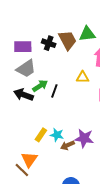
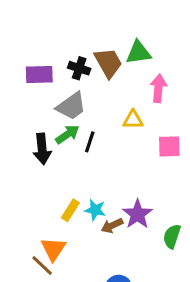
gray trapezoid: (26, 69) -> (71, 106), moved
black arrow: (24, 95) -> (42, 149), turned -114
purple star: (84, 138) -> (137, 214), turned 30

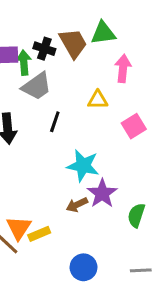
green arrow: (67, 134) -> (24, 63), moved, turned -60
pink square: (169, 146) -> (134, 126), turned -30
yellow rectangle: (70, 210) -> (39, 234), moved, turned 35
cyan star: (95, 210) -> (83, 166), moved, size x1.5

